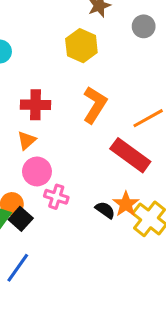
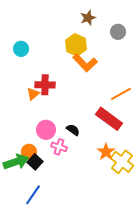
orange L-shape: (95, 105) -> (85, 63), moved, turned 105
orange triangle: (27, 140) -> (33, 94), moved
black semicircle: (105, 210) -> (73, 130), moved

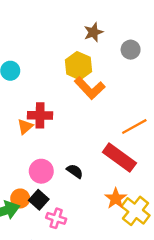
pink cross: (59, 147) -> (56, 218), moved
black square: (35, 162) -> (39, 200), moved

